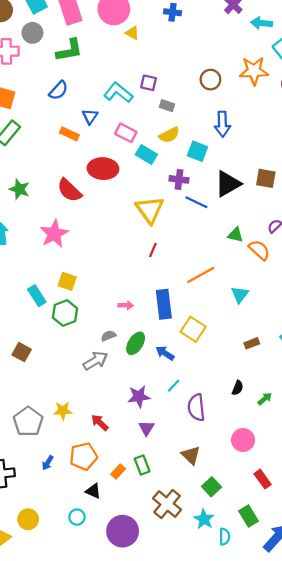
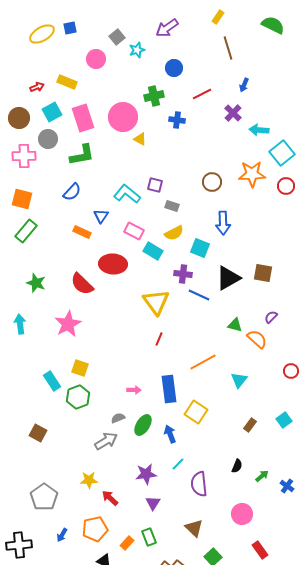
brown rectangle: (252, 343) -> (250, 425), turned -32
blue arrow: (165, 353) -> (170, 434), turned 36
yellow star: (63, 411) -> (89, 480), moved

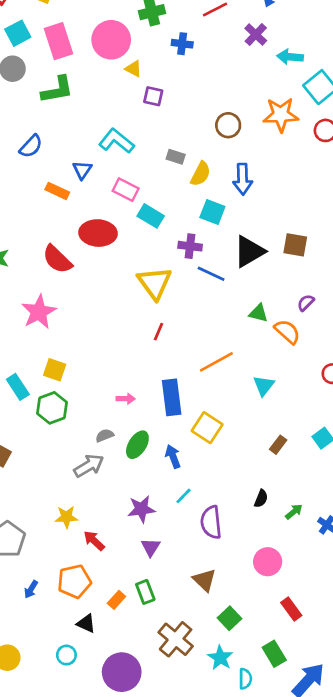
purple square: (155, 185) -> (153, 96), moved
blue semicircle: (72, 192) -> (31, 146), moved
yellow semicircle: (174, 233) -> (201, 174), moved, turned -36

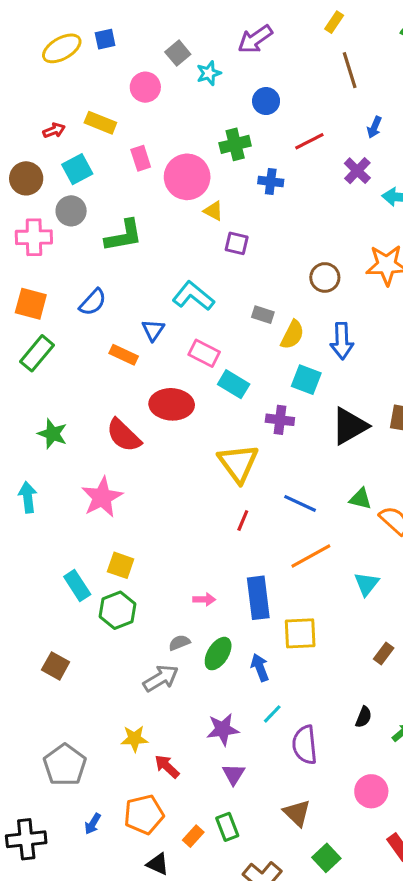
pink rectangle: (59, 41) -> (141, 158), moved, size x0.6
blue line: (211, 274) -> (300, 503), moved
yellow square: (207, 428) -> (300, 633), turned -36

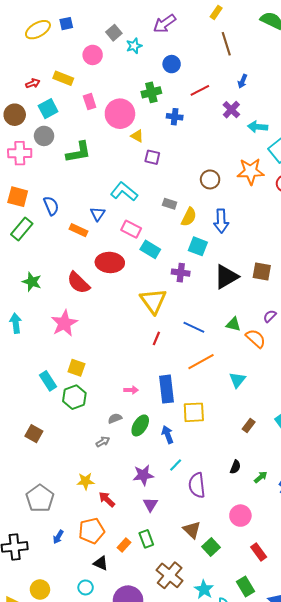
blue semicircle: (93, 302) -> (51, 206), moved, turned -66
gray arrow: (161, 678) -> (103, 442), size x0.6
green square: (326, 858) -> (211, 547), moved

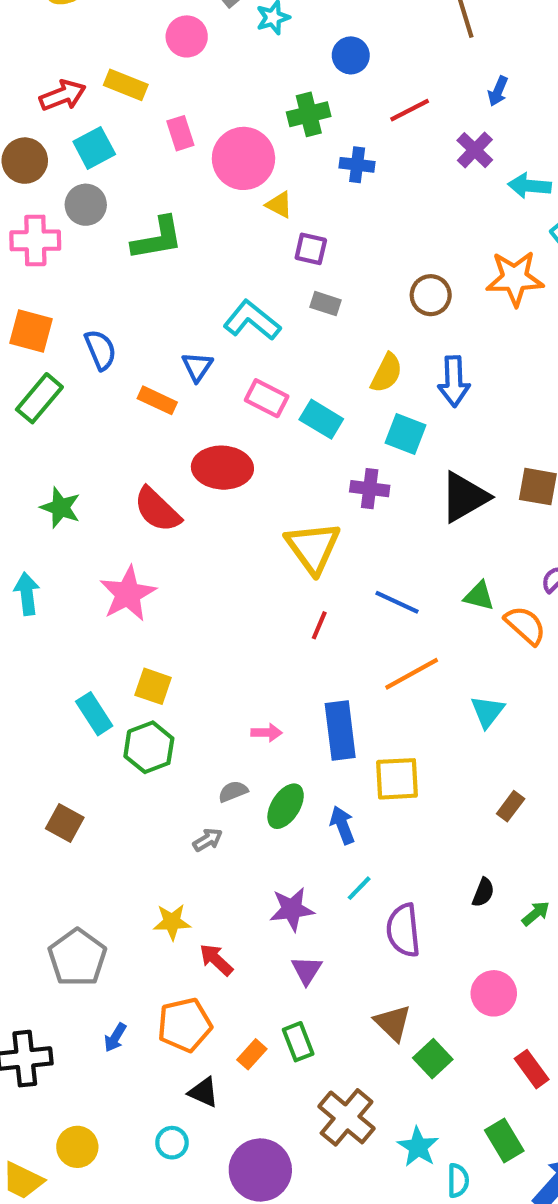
red arrow: (33, 83) -> (63, 95), size x1.5
gray rectangle: (170, 204) -> (325, 304), moved
cyan rectangle: (150, 249) -> (321, 419), moved

